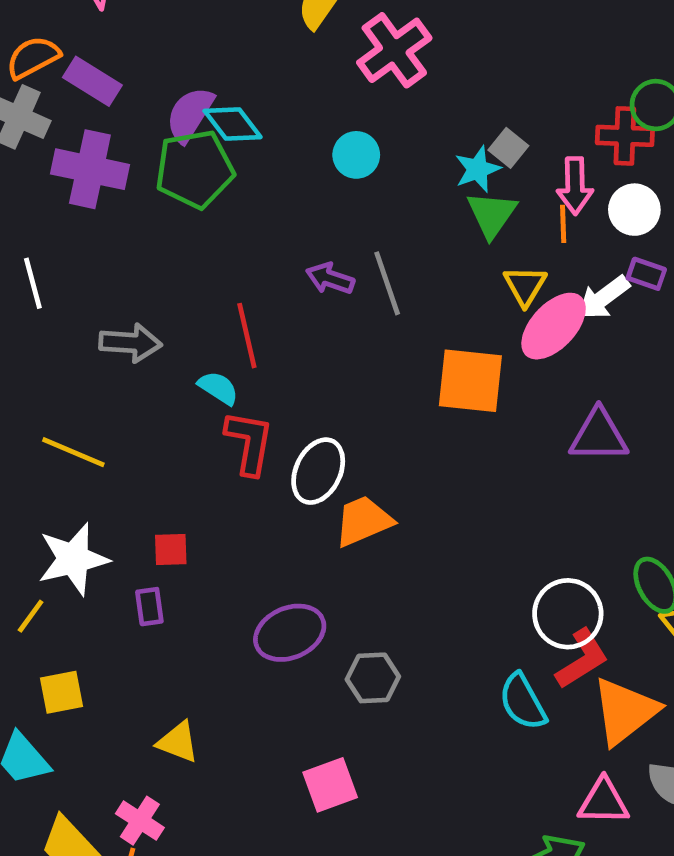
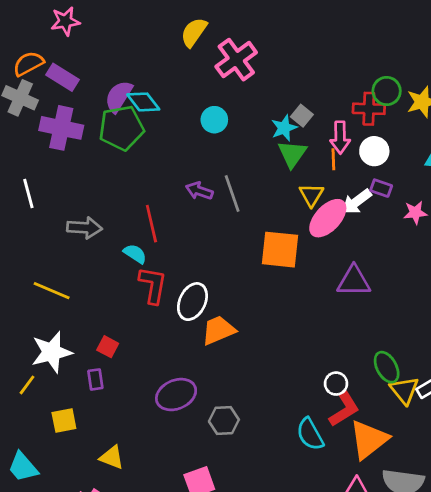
red square: (171, 550) -> (108, 347), turned 30
white circle: (568, 614) -> (336, 384), size x0.6
yellow square: (61, 692) -> (64, 420), moved

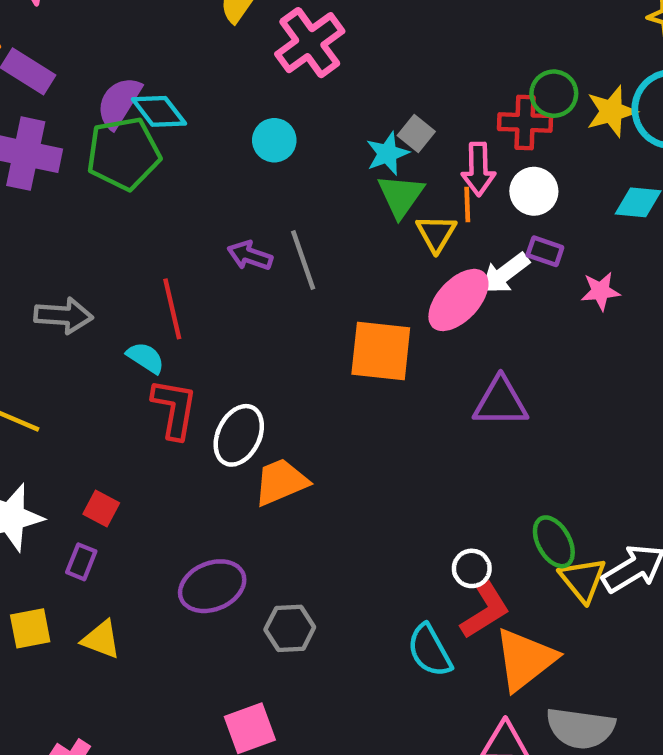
yellow triangle: (311, 195) -> (436, 233), moved
purple rectangle: (95, 379) -> (81, 562), turned 30
yellow triangle: (112, 457) -> (101, 639), moved

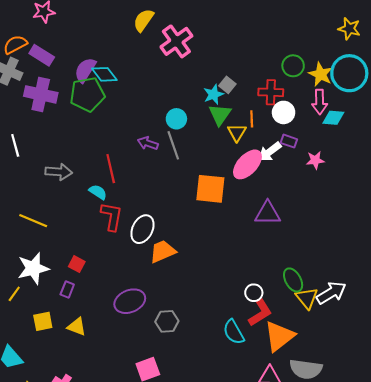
yellow star: (612, 111) -> (321, 74), turned -30
red cross: (525, 122) -> (271, 92), moved
cyan circle: (274, 140) -> (176, 119), moved
pink arrow: (478, 169) -> (320, 102), moved

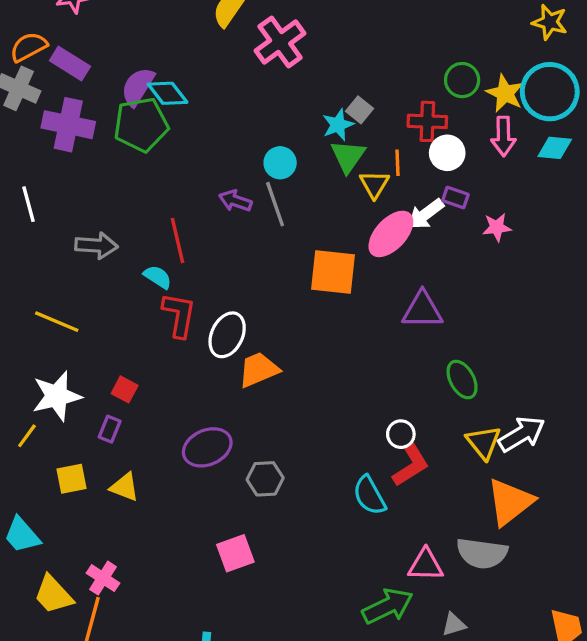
cyan diamond: (333, 118) -> (555, 148), moved
green ellipse: (293, 280) -> (462, 380), moved
orange triangle: (279, 336) -> (510, 502), moved

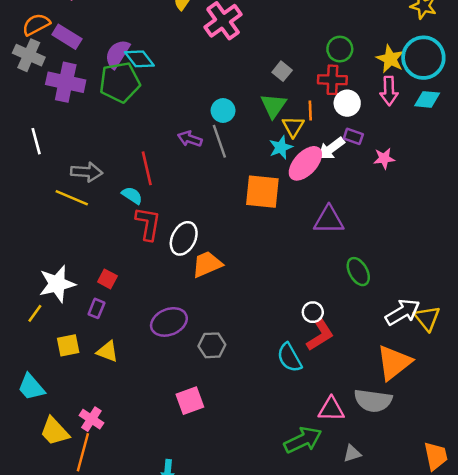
green circle: (462, 80) -> (340, 49), moved
cyan star: (338, 125) -> (281, 147), moved
yellow line: (57, 322) -> (72, 198), moved
yellow triangle: (484, 442) -> (427, 318), moved

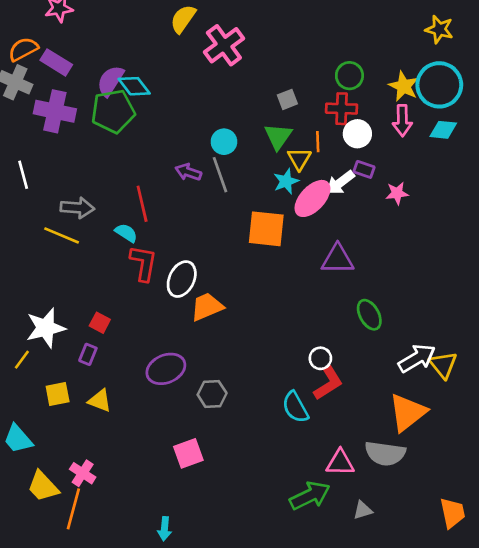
gray square: (282, 71) -> (287, 99), turned 30

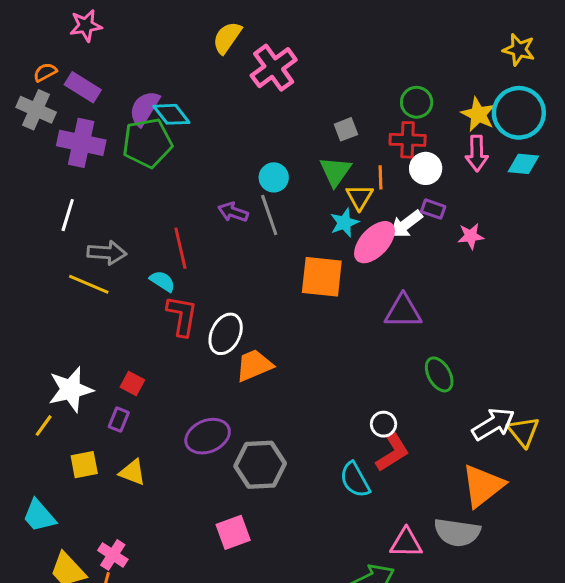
orange semicircle: (23, 49) -> (45, 72), size x0.7
white line: (23, 175) -> (68, 215), moved, turned 32
gray hexagon: (212, 394) -> (260, 465), size x1.5

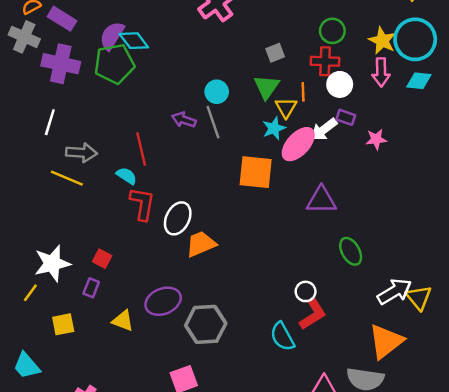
yellow triangle: (132, 472) -> (123, 321), moved

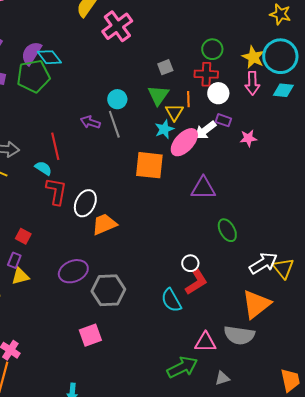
yellow triangle: (123, 321) -> (20, 276), moved, turned -36

